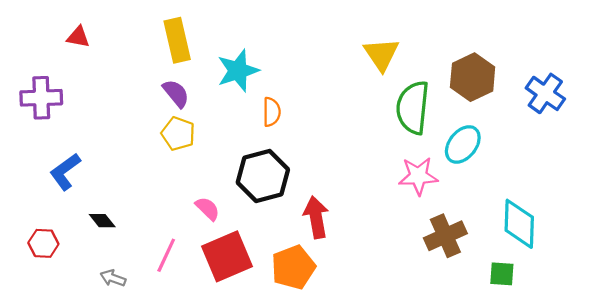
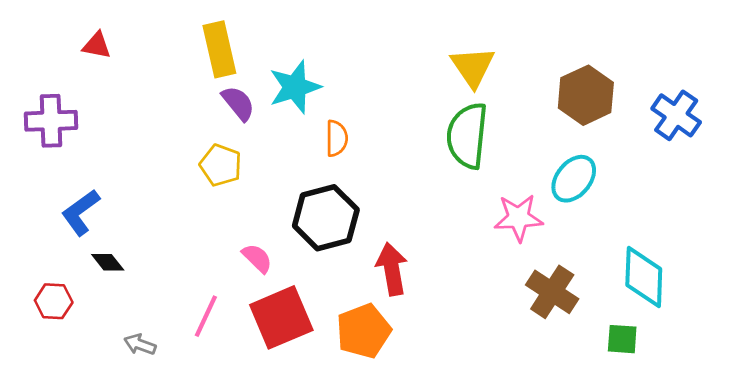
purple semicircle: (176, 93) -> (238, 103), moved
green semicircle: (413, 108) -> (467, 136), moved
black diamond: (102, 221) -> (108, 262), moved
brown cross: (445, 236) -> (552, 292), turned -33

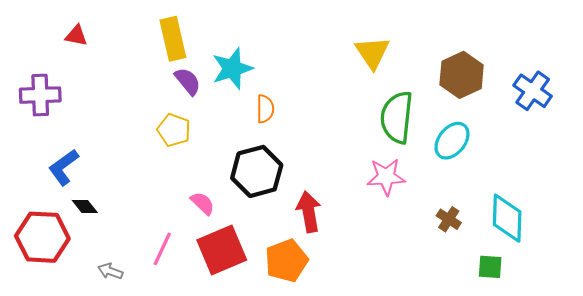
green semicircle: (467, 136) -> (397, 117), moved
pink star: (518, 218) -> (386, 177), moved
brown cross: (552, 292) -> (449, 219), moved, size x0.6
red hexagon: (54, 301) -> (42, 237), size x1.8

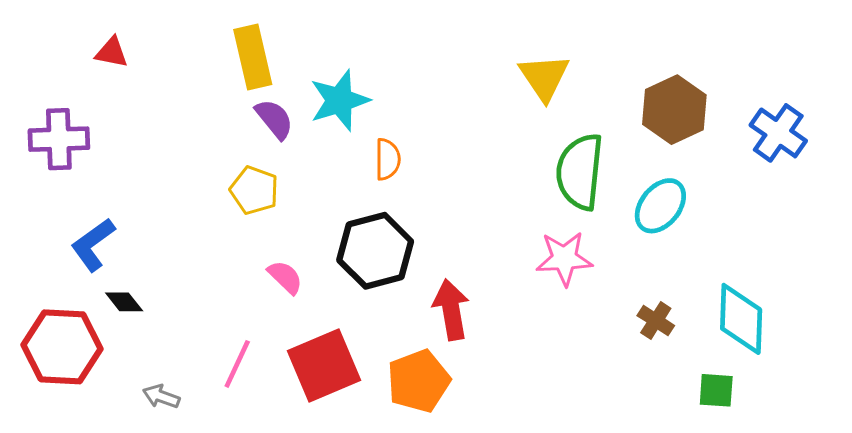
pink semicircle: (203, 203) -> (285, 277), moved

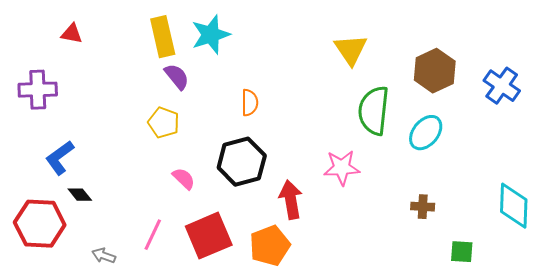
cyan star: (340, 100) -> (211, 35), moved
pink star: (564, 258) -> (342, 168), moved
cyan diamond: (741, 319) -> (514, 206), moved
brown cross: (656, 321) -> (423, 207), turned -30

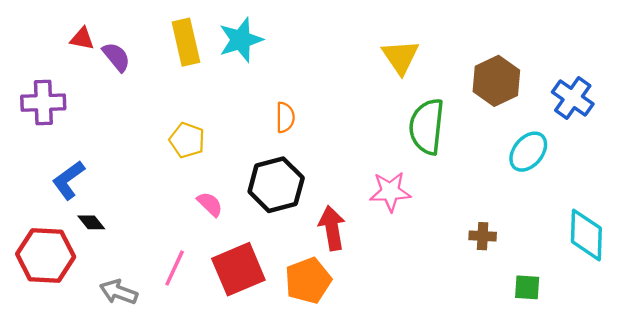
purple semicircle: (177, 77) -> (116, 57), moved
cyan ellipse: (426, 133) -> (528, 152), moved
gray arrow: (104, 256) -> (119, 292), size x1.4

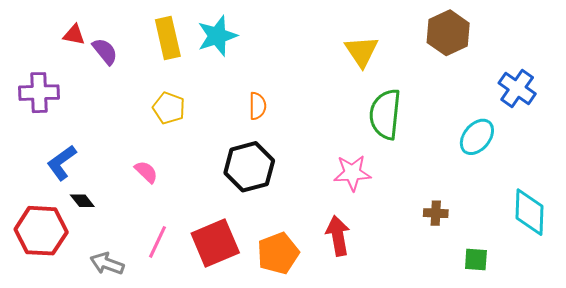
brown hexagon: (496, 81) -> (448, 33), moved
yellow pentagon: (187, 140) -> (169, 108), moved
pink semicircle: (210, 204) -> (146, 172), moved
red arrow: (332, 228) -> (338, 236), moved

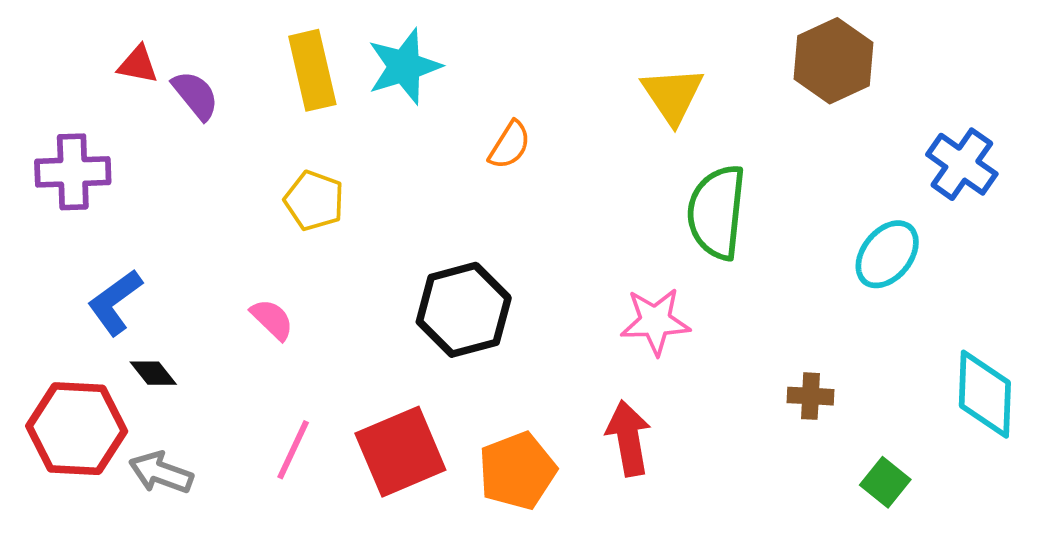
orange semicircle: (257, 106) -> (510, 145), moved, turned 32
green square: (476, 260) -> (885, 482), turned 35
gray arrow: (107, 264) -> (161, 473), moved

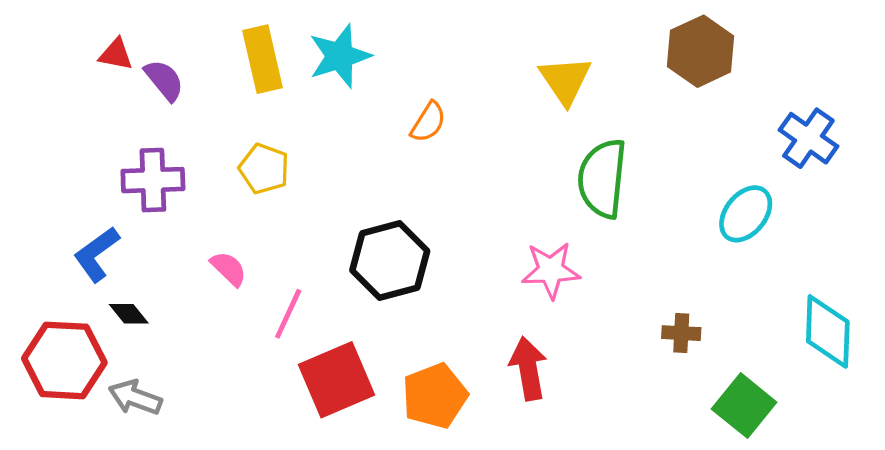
purple cross: (73, 172) -> (153, 180), moved
pink line: (293, 450) -> (288, 314), moved
green square: (885, 482) -> (744, 406), size x1.5

